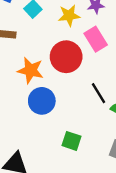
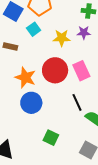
pink rectangle: (96, 39) -> (81, 71), moved

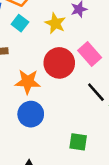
yellow star: (62, 38) -> (55, 23), turned -30
blue circle: (31, 103) -> (31, 114), moved

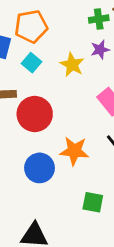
red circle: (59, 63) -> (35, 114), moved
orange star: (28, 82) -> (74, 151), moved

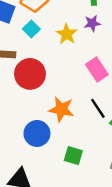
blue circle: (40, 168) -> (37, 133), moved

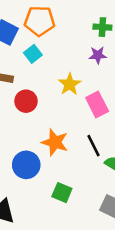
yellow star: (67, 34) -> (70, 84), moved
red circle: (30, 74) -> (26, 101), size x0.7

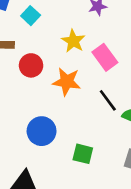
orange star: (55, 142) -> (67, 82), moved

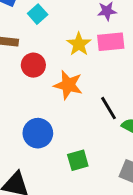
pink rectangle: (105, 57) -> (111, 42), moved, turned -65
green square: (83, 154) -> (78, 160), turned -35

